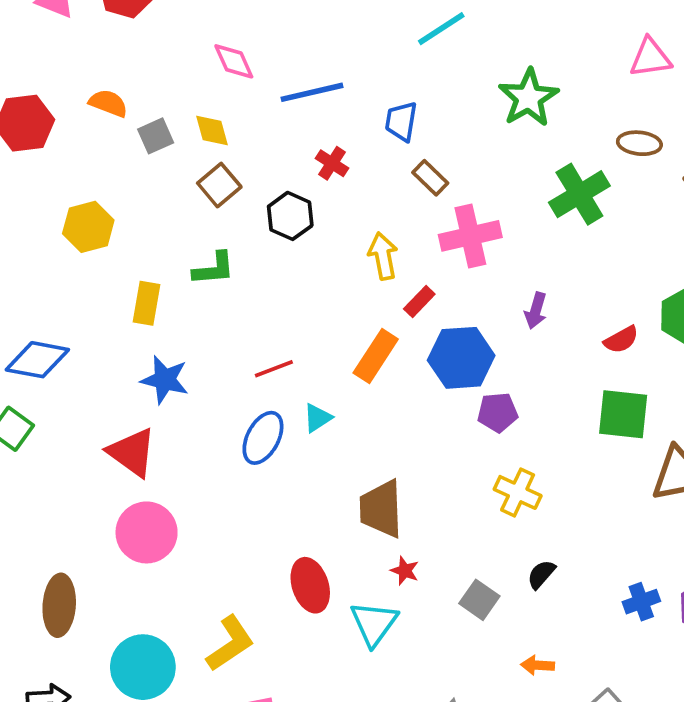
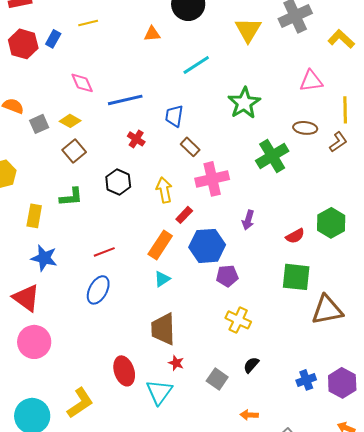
yellow diamond: (212, 130) -> (70, 121), turned -45
black hexagon: (290, 216) -> (118, 182), moved
cyan triangle: (317, 418) -> (162, 279), moved

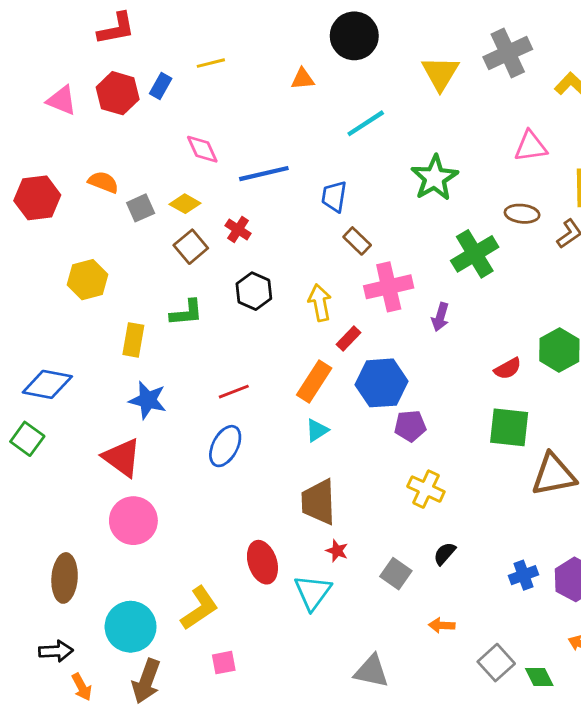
red cross: (136, 139) -> (238, 229), moved
purple arrow: (248, 220) -> (440, 317), moved

